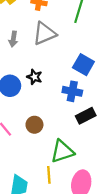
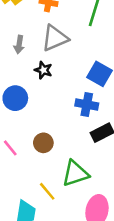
black star: (34, 77) -> (43, 70), moved
yellow line: (49, 175) -> (47, 191), moved, turned -36

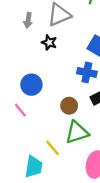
blue circle: (15, 98) -> (31, 85), moved
brown circle: (43, 143) -> (69, 106), moved

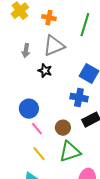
pink line: (20, 110) -> (37, 129), moved
yellow line: (52, 148) -> (39, 154), moved

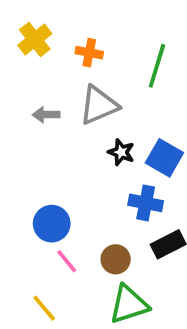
gray arrow: (26, 51) -> (46, 115), turned 80
black star: (45, 71) -> (121, 152), moved
yellow line: (39, 154) -> (44, 308), moved

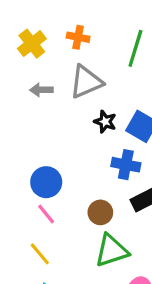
yellow cross: (35, 39) -> (32, 44), moved
pink line: (67, 261) -> (46, 214), moved

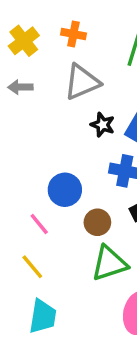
gray arrow: (41, 90) -> (20, 87), moved
blue circle: (46, 182) -> (65, 190), moved

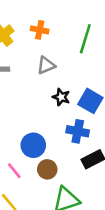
gray triangle: (82, 82) -> (46, 65), size x0.7
brown circle: (97, 222) -> (47, 169), moved

